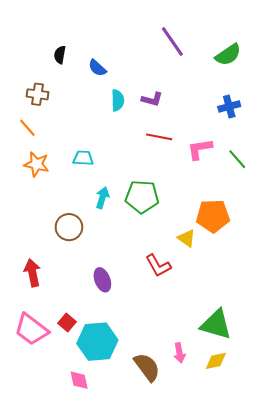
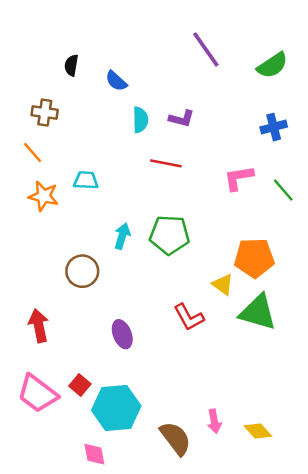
red line: (159, 137) -> (166, 163), moved
cyan trapezoid: (83, 158) -> (86, 180), moved
green triangle: (216, 324) -> (258, 312), moved
yellow diamond: (216, 361) -> (258, 431), turned 60

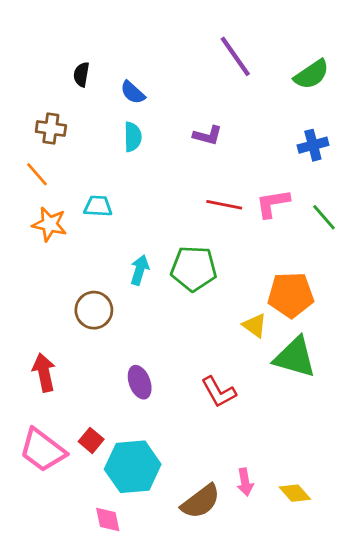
cyan semicircle: (140, 120) -> (133, 137), moved
red line: (166, 163) -> (224, 205), moved
red L-shape: (189, 317) -> (219, 392), moved
brown semicircle: (176, 438) -> (201, 501), turned 90

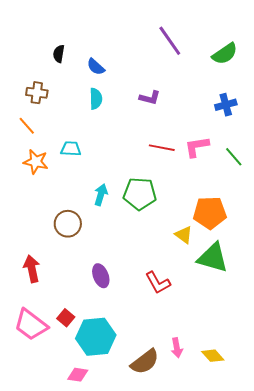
pink diamond: (108, 519) -> (78, 375), turned -70

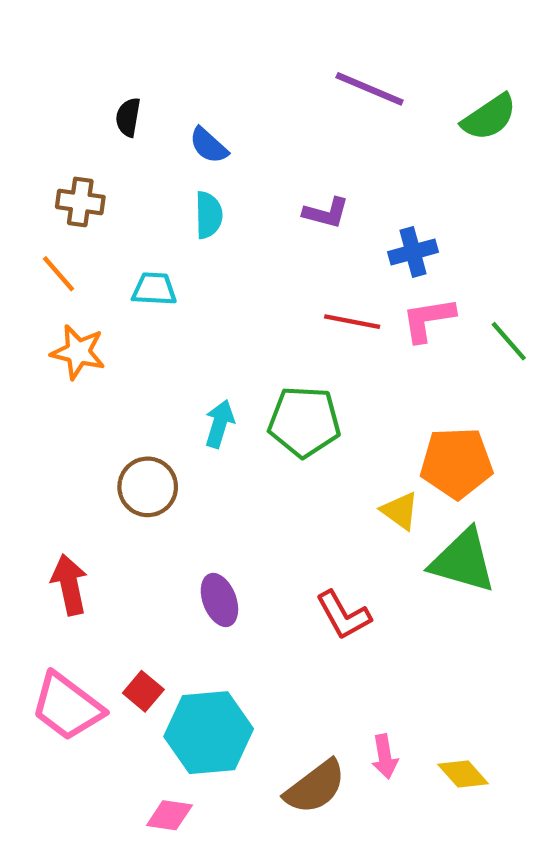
purple line: (170, 41) -> (370, 89), turned -32
blue cross: (226, 105) -> (413, 252), moved
cyan trapezoid: (71, 149) -> (154, 289), moved

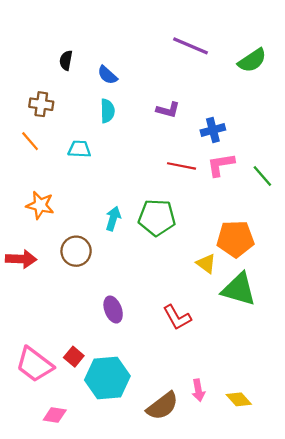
orange star: (78, 352) -> (40, 205), moved
red arrow: (69, 585) -> (21, 259), moved, turned 104
pink diamond: (169, 815) -> (55, 415), moved

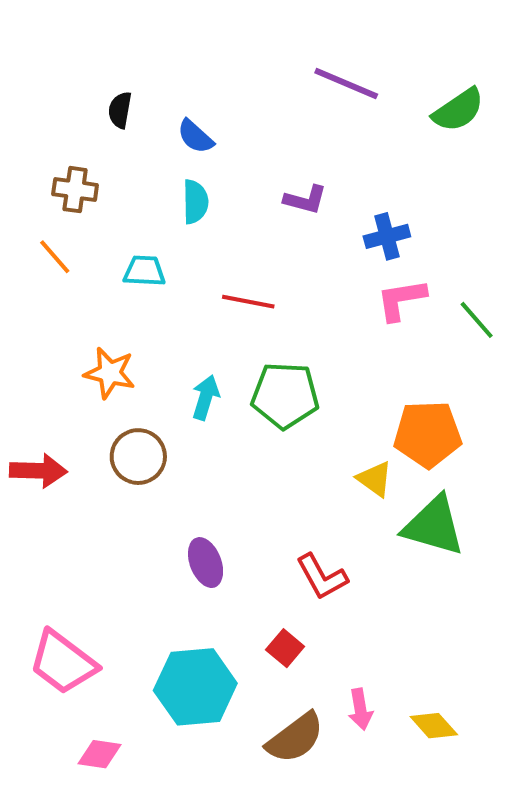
red line: (182, 166) -> (248, 302), moved
orange star: (40, 205) -> (110, 373), moved
red square: (74, 357) -> (285, 648), moved

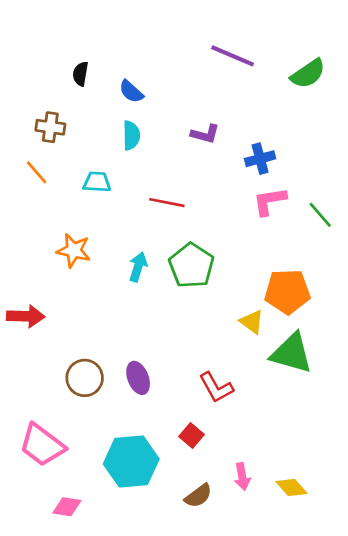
green pentagon: (285, 395) -> (191, 266), turned 30
brown circle: (138, 457) -> (85, 378), moved
brown semicircle: (295, 738) -> (198, 496), size x0.7

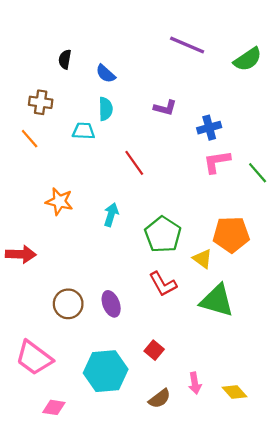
cyan trapezoid: (97, 182) -> (84, 131), moved
red line: (167, 203) -> (134, 163), turned 44
green pentagon: (191, 266) -> (163, 234), moved
green triangle: (292, 353) -> (217, 301), moved
red L-shape: (216, 388) -> (163, 284), moved

